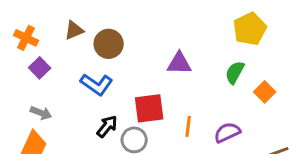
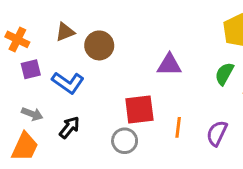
purple square: (40, 68) -> (31, 69), turned 30
blue L-shape: (97, 84) -> (68, 83), moved
black arrow: (107, 126) -> (69, 127), moved
purple semicircle: (227, 132) -> (217, 133), turned -40

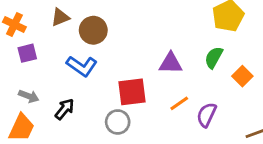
purple triangle: (169, 65) -> (171, 63), moved
blue L-shape: (68, 83) -> (82, 66), moved
orange line: (178, 127) -> (179, 103), moved, turned 48

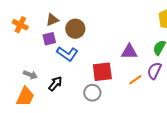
purple square: (27, 53) -> (49, 39), moved
purple semicircle: (207, 115) -> (154, 71), moved

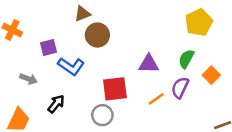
brown triangle: (52, 20) -> (82, 14), moved
brown circle: (75, 29) -> (97, 35), moved
gray arrow: (30, 75) -> (29, 79), moved

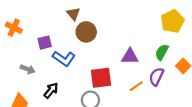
brown triangle: (82, 14) -> (73, 14), turned -48

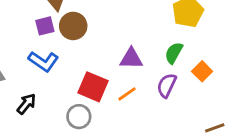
purple square: (45, 43) -> (45, 26), moved
red square: (101, 78) -> (93, 87), turned 30
orange line: (136, 86) -> (127, 94), moved

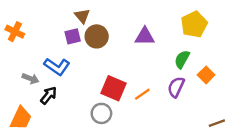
purple triangle: (131, 59) -> (145, 36), moved
blue L-shape: (43, 61) -> (57, 67), moved
black arrow: (26, 104) -> (49, 95), moved

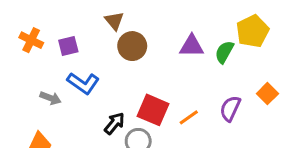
purple square: (73, 36) -> (68, 46), moved
green semicircle: (182, 59) -> (224, 52), moved
black arrow: (49, 95) -> (114, 123), moved

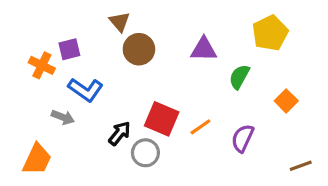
orange cross: (31, 40) -> (42, 65), moved
green semicircle: (224, 52) -> (239, 77), moved
gray arrow: (51, 98) -> (63, 117), moved
purple semicircle: (230, 108) -> (243, 138), moved

